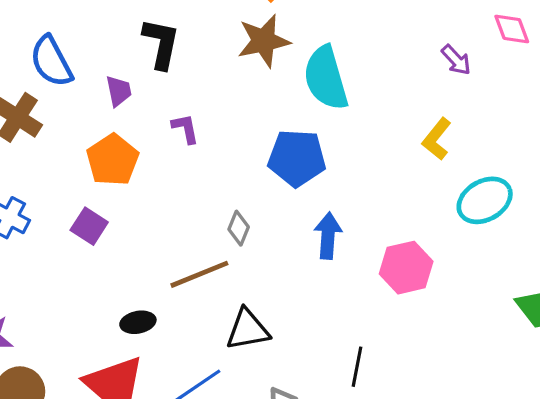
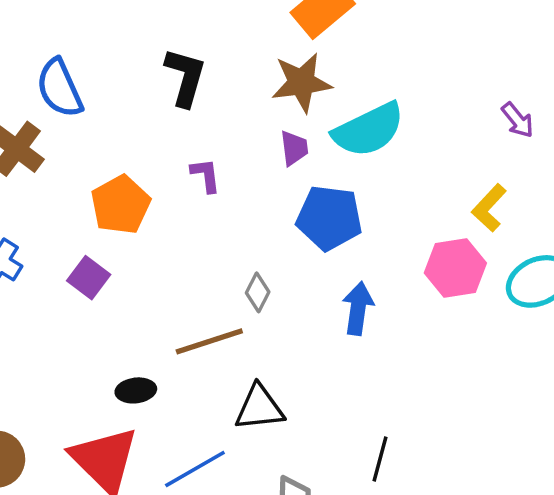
cyan semicircle: (326, 78) -> (369, 130), turned -104
purple trapezoid: (119, 91) -> (294, 148), moved
pink hexagon: (406, 268) -> (455, 268), moved

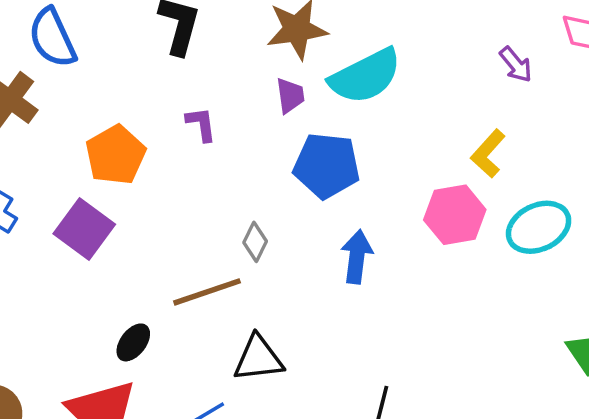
purple square: (89, 278) -> (84, 229), size x1.4
black ellipse: (136, 390) -> (133, 342), turned -45

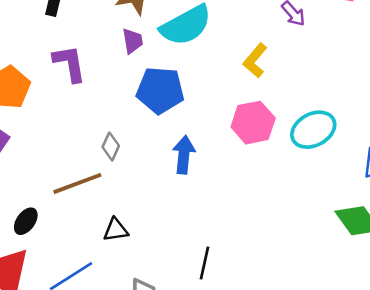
purple L-shape: (201, 124) -> (69, 63), size x1.5
yellow L-shape: (488, 154) -> (255, 61), moved
black triangle: (258, 358) -> (116, 230), size x0.7

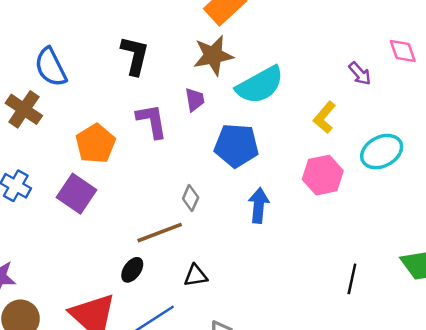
purple trapezoid: (133, 41) -> (195, 100), moved
cyan ellipse: (313, 130) -> (382, 152), moved
black ellipse: (26, 221) -> (132, 270), moved
black line: (205, 263) -> (352, 279), moved

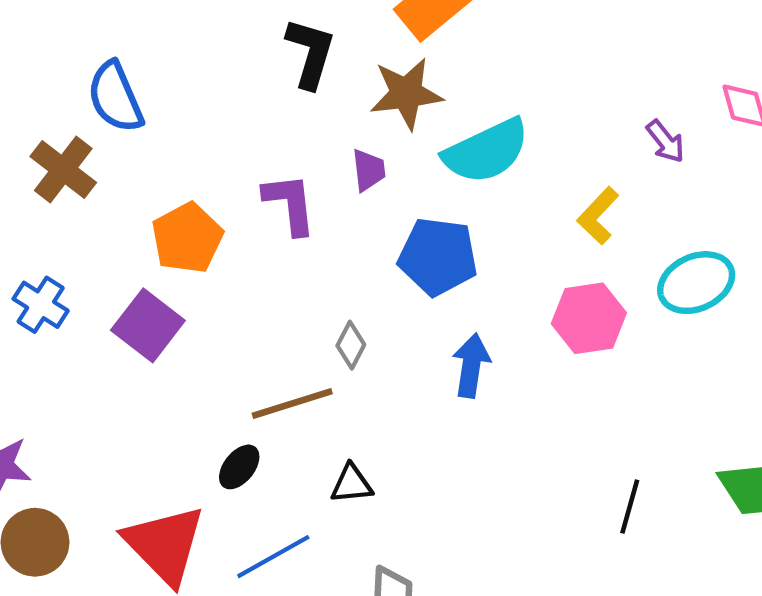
black L-shape: (135, 56) -> (310, 53), moved

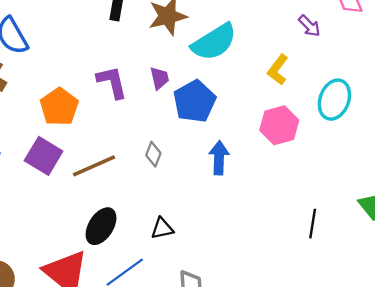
purple trapezoid: (369, 170) -> (160, 78), moved
blue pentagon: (438, 256) -> (195, 101), turned -30
cyan ellipse: (696, 283) -> (334, 100), turned -39
brown line: (292, 403) -> (94, 166), moved
black ellipse: (239, 467) -> (101, 226), size x1.5

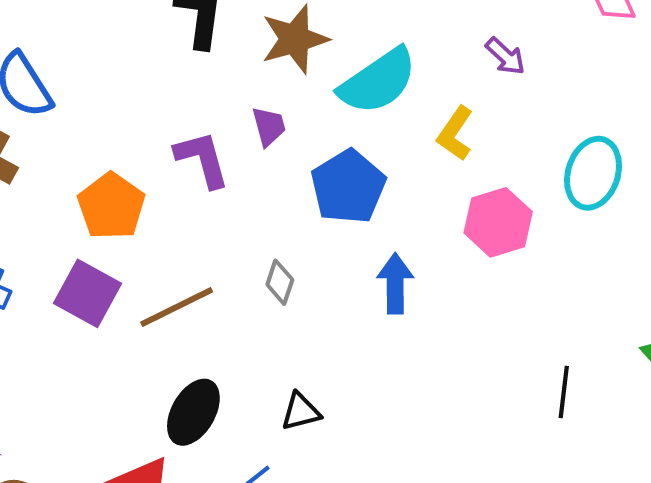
purple arrow: (309, 26) -> (505, 56), moved
yellow L-shape: (278, 70) -> (455, 133), moved
purple trapezoid: (160, 78) -> (269, 126), moved

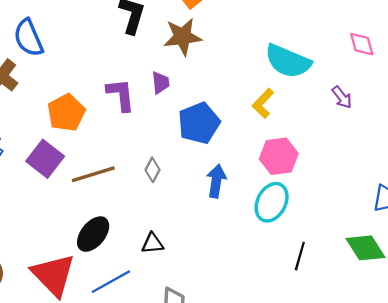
purple arrow: (505, 56) -> (342, 97), moved
cyan semicircle: (378, 81) -> (288, 61), moved, turned 48
cyan ellipse: (593, 173) -> (272, 202), moved

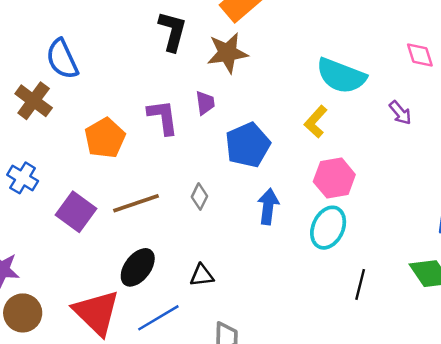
purple square: (45, 159) -> (76, 212), moved

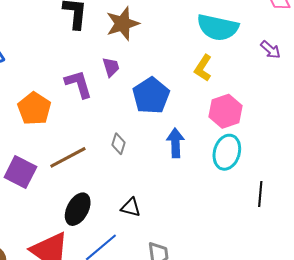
black triangle: (202, 275) -> (131, 207), turned 30

